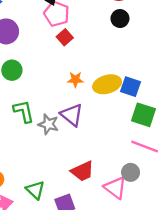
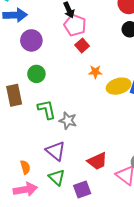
orange star: (75, 80) -> (95, 72), moved
purple triangle: (72, 115) -> (56, 151), moved

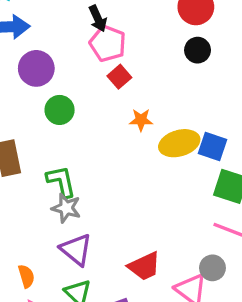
green circle: (36, 74) -> (60, 110), moved
gray star: (68, 121) -> (66, 208), moved

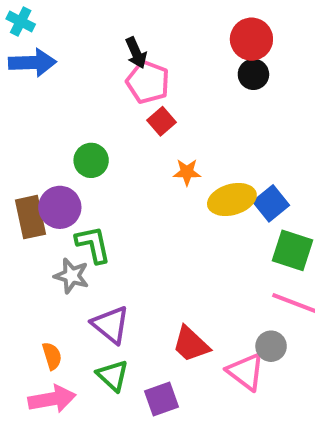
black circle: (198, 50) -> (253, 74), moved
purple circle: (36, 68) -> (60, 207), moved
blue square: (212, 147) -> (271, 203), turned 32
gray star: (66, 208) -> (72, 276), moved
red trapezoid: (144, 266) -> (191, 344), turned 68

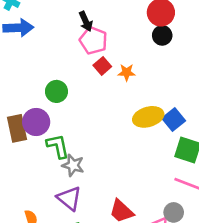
orange star: (187, 172) -> (127, 72), moved
gray star: (72, 276) -> (73, 165), moved

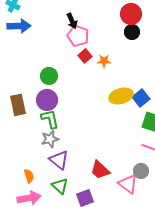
purple circle: (36, 122) -> (47, 100), moved
gray star: (73, 165) -> (50, 139), moved, turned -30

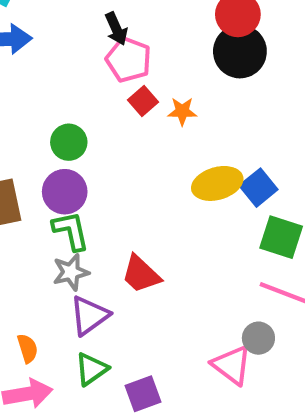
black circle: (132, 32) -> (240, 51), size x1.6
purple triangle: (59, 160) -> (89, 315), turned 45
red trapezoid: (100, 170) -> (141, 274), moved
green triangle: (60, 186) -> (91, 369), turned 42

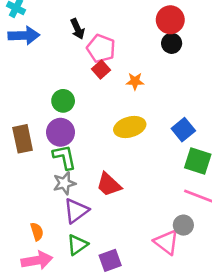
black arrow: (116, 29) -> (77, 29), moved
black circle: (240, 51) -> (172, 43), size x0.6
red square: (143, 101) -> (101, 69), moved
yellow ellipse: (217, 183) -> (130, 127), moved

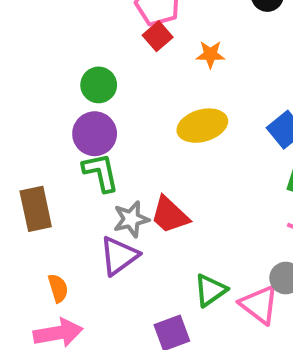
brown rectangle: (23, 139) -> (36, 209), moved
gray star: (64, 183) -> (131, 219), moved
green triangle: (77, 245) -> (210, 290), moved

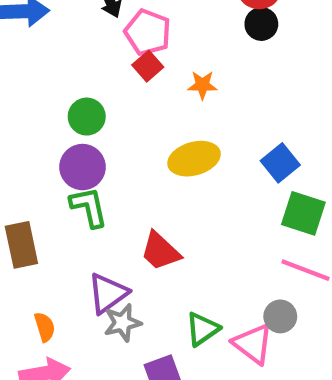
gray star: (131, 219) -> (122, 323), moved

